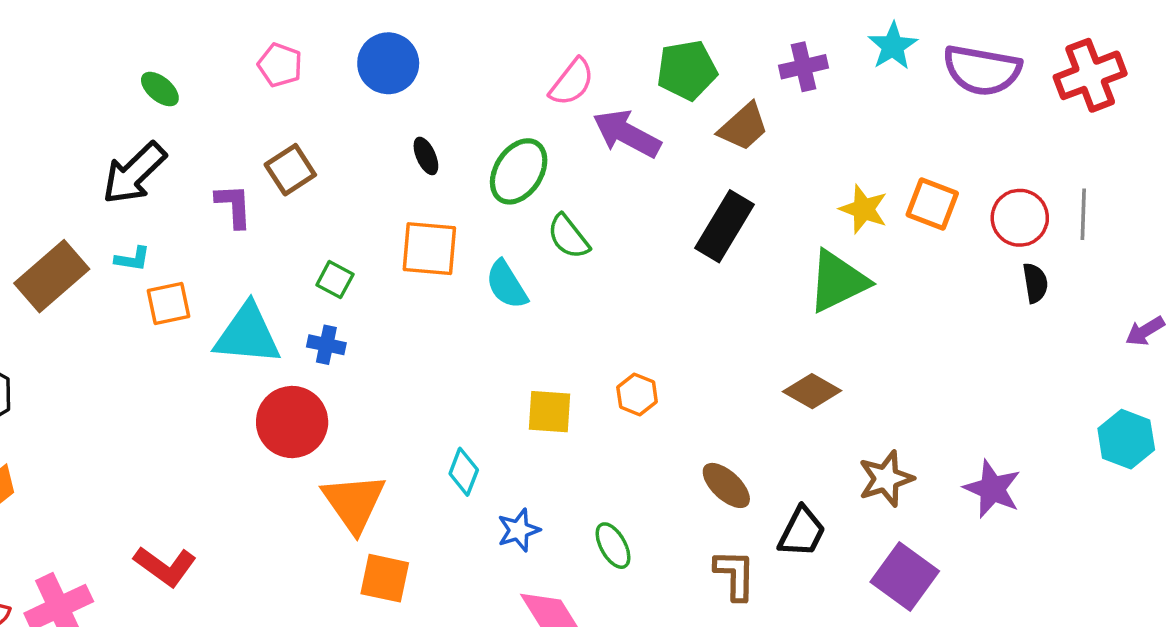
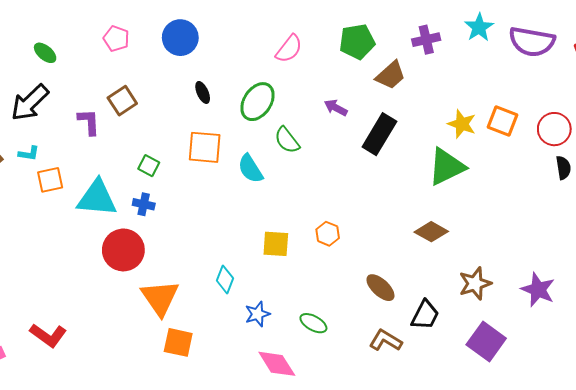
purple arrow: (627, 134) -> (336, 108), moved, size x0.6
green ellipse: (613, 546) -> (313, 323), turned -32
brown L-shape: (735, 575) -> (386, 340), turned -60

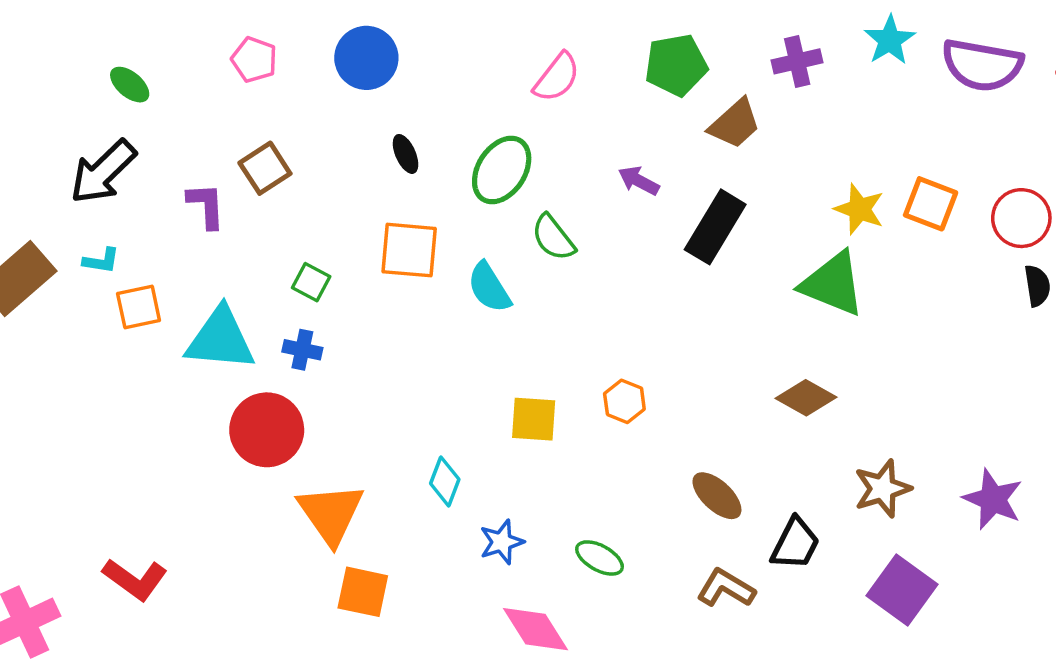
green triangle: (447, 167) -> (833, 284), turned 48

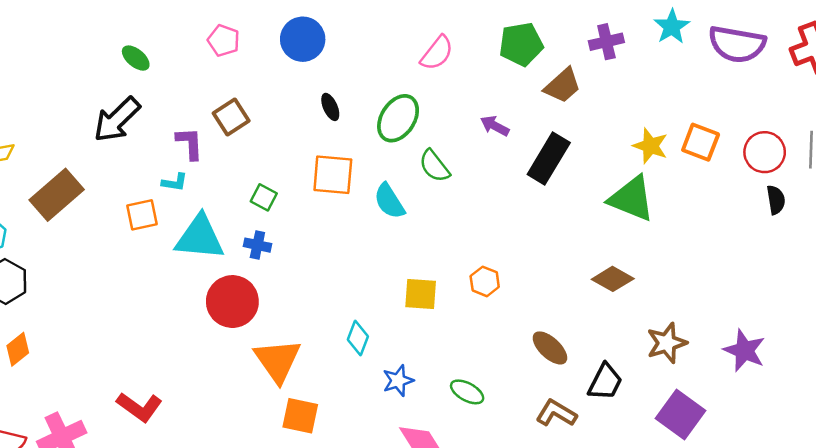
cyan L-shape: (101, 261) -> (175, 182), moved

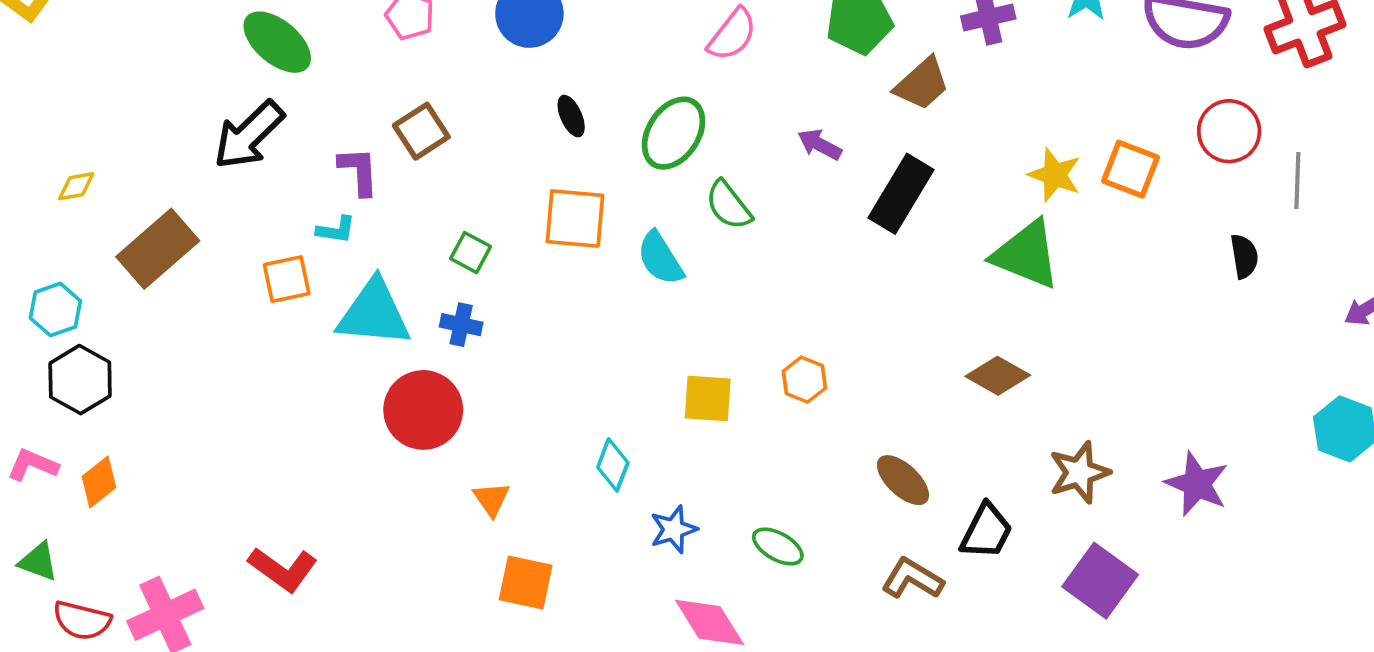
green ellipse: (136, 58) -> (277, 42), size x1.6
red circle: (765, 152) -> (1229, 131), moved
orange triangle: (278, 361) -> (491, 499), size x0.5

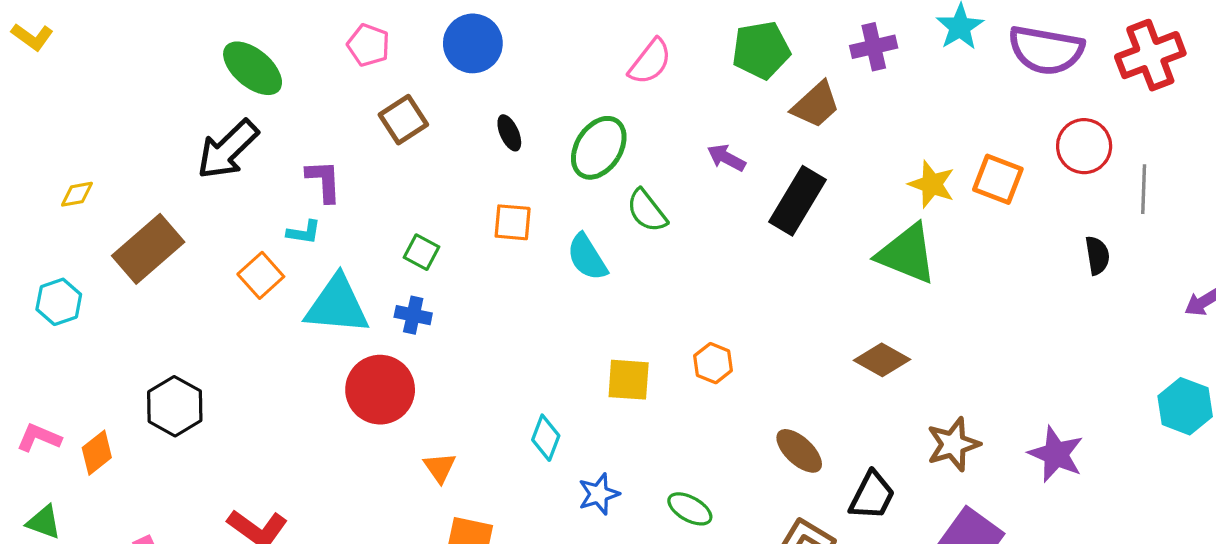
brown square: (421, 131) -> (403, 120), moved
orange square: (575, 218) -> (513, 222), size x0.7
orange square: (287, 279) -> (261, 275), turned -30
black hexagon: (80, 380) -> (175, 406), moved

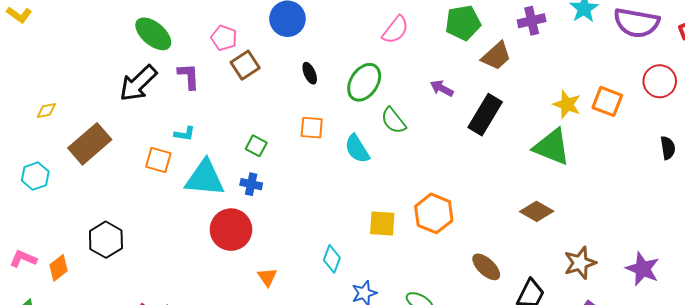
pink pentagon: (369, 45) -> (224, 38), moved
purple L-shape: (324, 181) -> (189, 76), moved
orange square: (261, 275) -> (158, 160), turned -32
orange hexagon: (713, 363) -> (434, 213), size x1.6

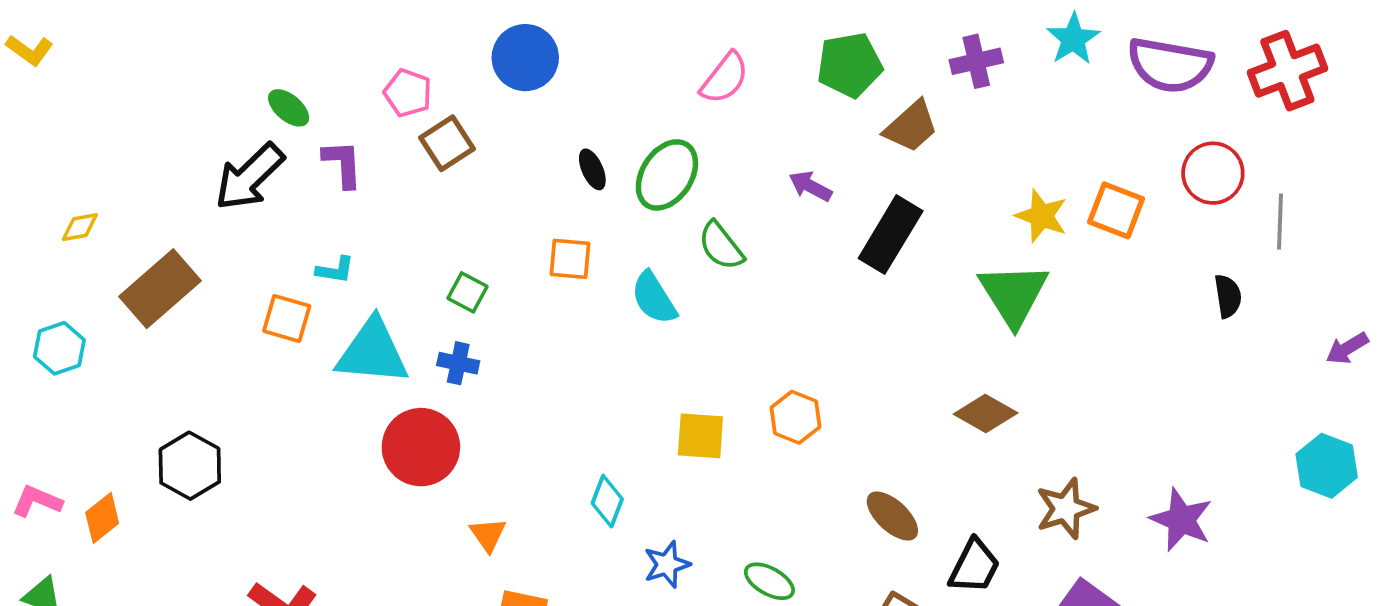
green ellipse: (153, 34) -> (289, 108), moved, size x0.6
black ellipse: (310, 73) -> (592, 169), moved
green triangle: (552, 147) -> (1014, 294), turned 36
orange hexagon: (434, 213) -> (795, 417), size x0.7

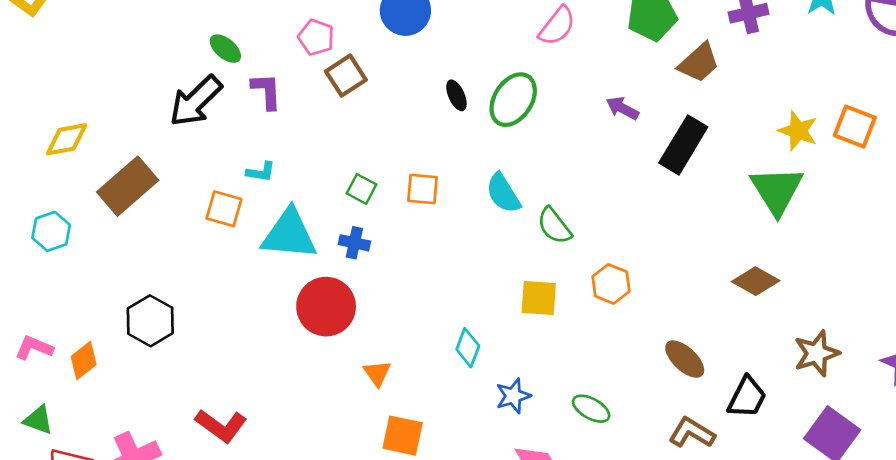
yellow diamond: (80, 227) -> (67, 139), size x1.5
green semicircle: (721, 246) -> (554, 226), moved
orange square: (570, 259) -> (422, 189), moved

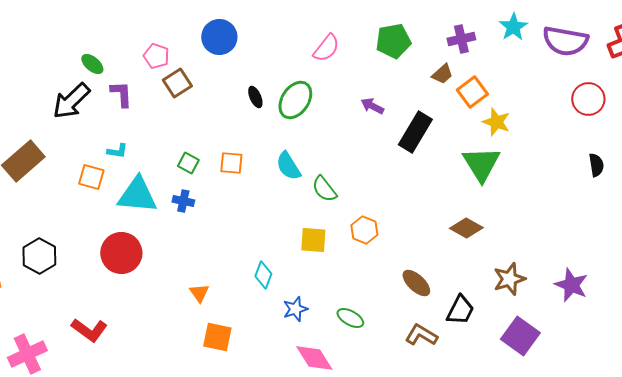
brown trapezoid: (699, 63) -> (442, 74), moved, size x0.7
orange square: (855, 127) -> (472, 92), moved, turned 32
red circle: (326, 307) -> (121, 253), moved

